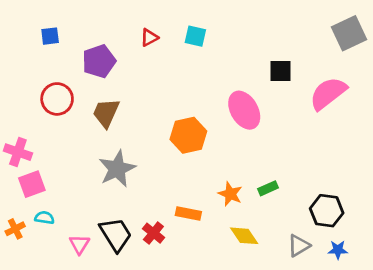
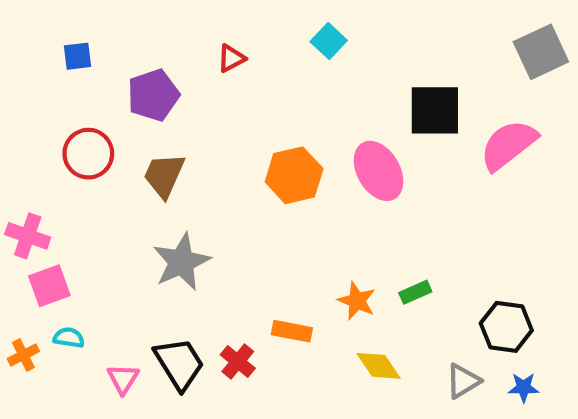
cyan square: (195, 36) -> (329, 41), moved, turned 30
black square: (281, 71) -> (435, 110), size x1.5
orange hexagon: (188, 135) -> (294, 175), moved

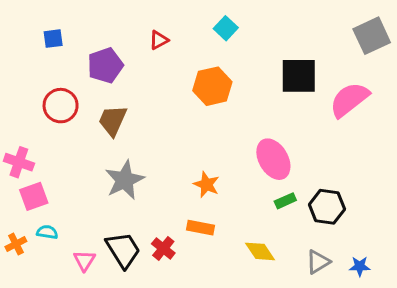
pink ellipse: (379, 171) -> (273, 159), moved
orange hexagon: (294, 175) -> (212, 86), moved
orange star: (357, 301) -> (206, 184), moved
black hexagon: (506, 327) -> (327, 207), moved

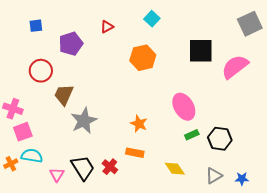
brown trapezoid: (113, 120) -> (64, 95), moved
cyan semicircle: (47, 232) -> (32, 156), size x1.5

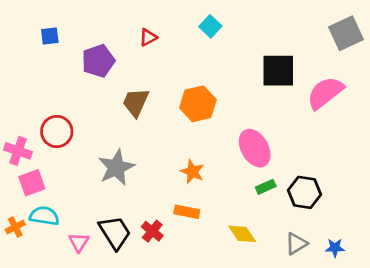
orange hexagon: (143, 58) -> (198, 104), moved
red circle: (41, 71) -> (57, 131), moved
brown trapezoid: (64, 95) -> (136, 102), moved

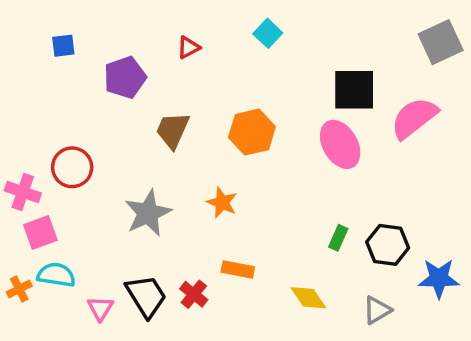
pink ellipse: (255, 148) -> (340, 144), moved
orange star: (192, 172) -> (222, 203), moved
green rectangle: (266, 187) -> (338, 238), turned -42
blue star: (335, 248) -> (439, 278), moved, size x1.6

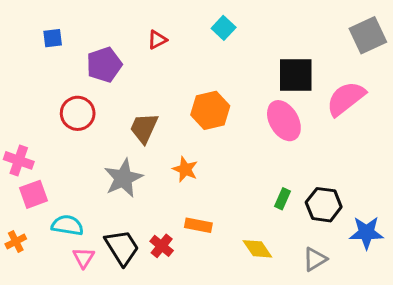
brown trapezoid: (173, 130) -> (144, 128), moved
red circle: (72, 167) -> (78, 113), moved
cyan semicircle: (56, 275) -> (67, 225), moved

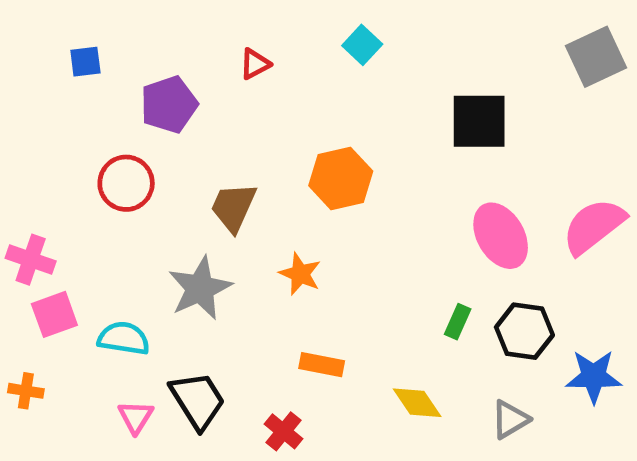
pink semicircle: (346, 99) -> (594, 226), moved
pink ellipse: (284, 121) -> (501, 236), moved
cyan semicircle: (67, 225) -> (124, 338), moved
orange cross: (16, 241) -> (26, 391), turned 36
red cross: (162, 246) -> (284, 431), moved

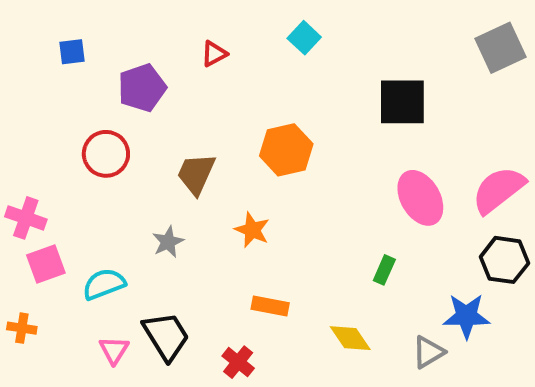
gray star: (200, 288) -> (168, 242), size x0.6
black hexagon: (524, 331) -> (504, 260), moved
cyan semicircle: (124, 338) -> (104, 284), turned -30
blue star: (594, 376) -> (466, 316), moved

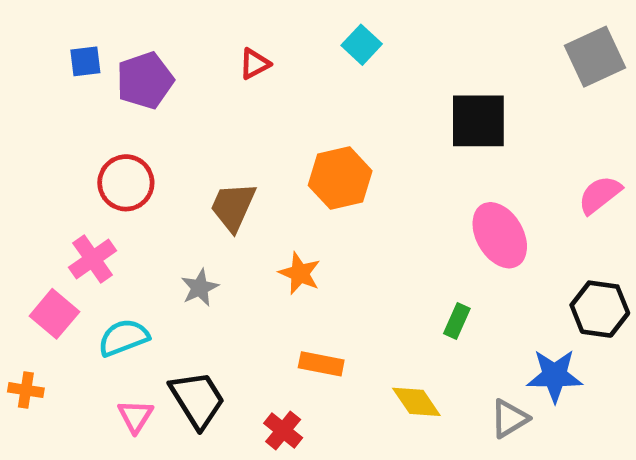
purple pentagon: (142, 88) -> (145, 80), moved
pink semicircle: (498, 190) -> (600, 195), moved, size x0.7
pink cross: (26, 218) -> (93, 259), moved, turned 36
pink square: (46, 264) -> (54, 314), turned -30

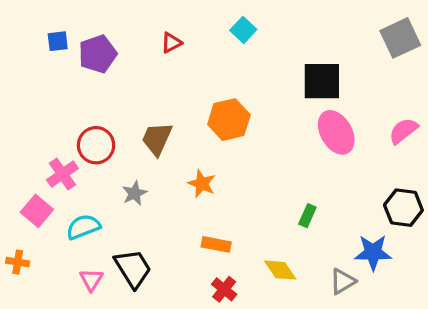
red circle: (126, 183) -> (96, 145), moved
pink ellipse: (500, 235) -> (336, 132), moved
red cross: (283, 430) -> (224, 289), moved

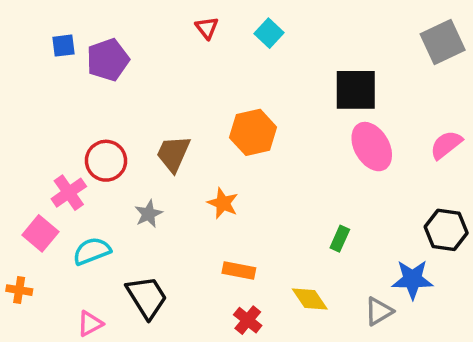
red triangle: (171, 43) -> (207, 28), moved, turned -40
pink triangle: (91, 280) -> (90, 324), moved, turned 30

